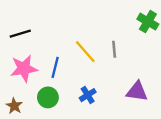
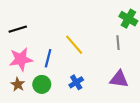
gray line: (114, 49) -> (118, 43), moved
brown star: (14, 106) -> (18, 84), moved

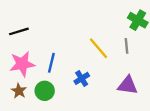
yellow line: (74, 45) -> (98, 48), moved
blue cross: (76, 82) -> (82, 78), moved

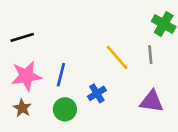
green circle: (45, 91) -> (65, 109), moved

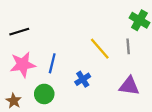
brown star: (22, 108) -> (14, 101), moved
green circle: (65, 109) -> (44, 94), moved

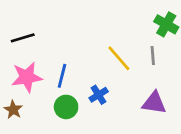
green circle: (44, 94) -> (66, 107), moved
brown star: (14, 101) -> (13, 110), moved

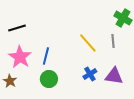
pink star: (27, 77) -> (20, 57), turned -30
blue cross: (99, 95) -> (90, 74), moved

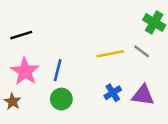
gray line: (113, 41) -> (142, 51), turned -48
yellow line: (88, 43) -> (110, 54), turned -60

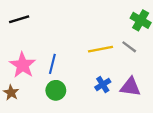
black line: (21, 35) -> (19, 19), moved

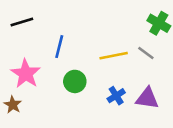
blue line: (52, 64) -> (59, 47), moved
green circle: (56, 90) -> (75, 81), moved

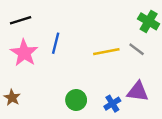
pink star: (26, 74) -> (24, 53), moved
green circle: (75, 81) -> (76, 100), moved
blue cross: (116, 96) -> (112, 104), moved

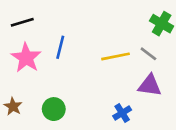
purple triangle: (138, 92) -> (150, 85), moved
green circle: (76, 100) -> (54, 109), moved

